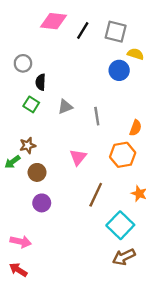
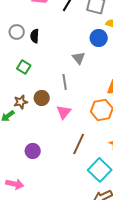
black semicircle: (41, 82) -> (35, 36), moved
gray triangle: (65, 107) -> (79, 58), moved, turned -48
gray line: (97, 116) -> (65, 82), moved
brown circle: (37, 172) -> (42, 98), moved

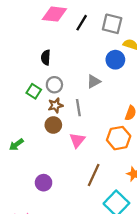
gray circle: (17, 32) -> (54, 85), moved
gray triangle: (79, 58) -> (94, 81), turned 40
brown star: (21, 102) -> (55, 105), moved

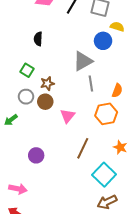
gray triangle: (94, 81) -> (83, 61), size x1.5
gray circle: (54, 85) -> (26, 97), moved
gray line: (78, 108) -> (91, 83), moved

